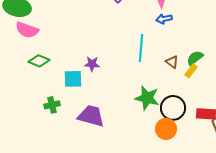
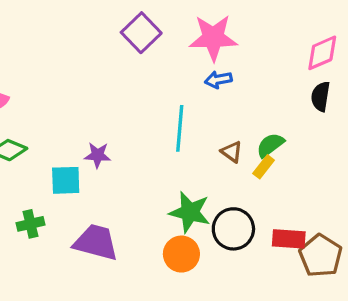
orange circle: (166, 129) -> (181, 254), moved

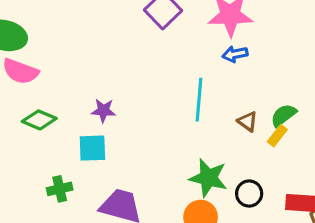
purple star: (98, 155) -> (103, 111), moved
black circle: (233, 229) -> (249, 194), size x0.7

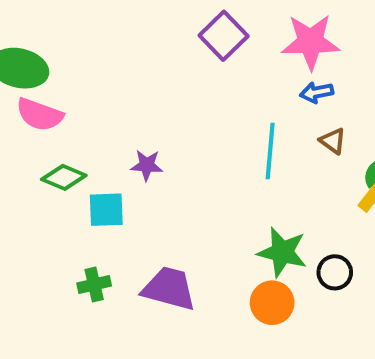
brown triangle: (248, 121) -> (333, 141), moved
cyan square: (92, 148) -> (106, 210), moved
green cross: (60, 189) -> (94, 285), moved

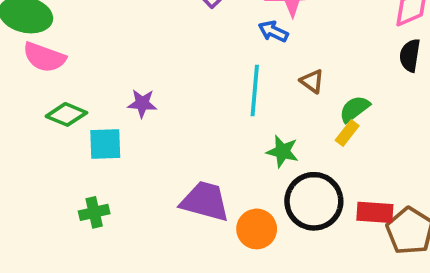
blue arrow: (317, 92) -> (273, 31), moved, turned 36
green star: (282, 252) -> (282, 151), moved, size x0.7
black circle: (335, 272) -> (314, 201), size x1.8
purple trapezoid: (169, 289) -> (205, 201), moved

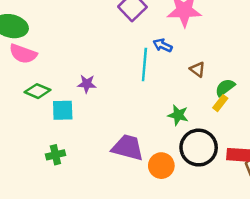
blue arrow: (273, 31) -> (163, 45), moved
cyan line: (255, 90) -> (144, 65), moved

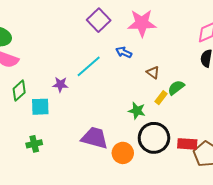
cyan line: (144, 65) -> (89, 66), moved, turned 44
green diamond: (37, 91) -> (19, 91), turned -65
yellow rectangle: (220, 103) -> (161, 98), moved

